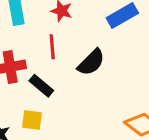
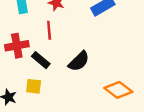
black semicircle: (91, 62) -> (79, 61), moved

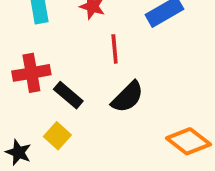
red line: (49, 30) -> (115, 49), moved
yellow square: (34, 86) -> (57, 136), turned 35

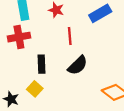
red cross: (31, 73) -> (19, 37), moved
black rectangle: (68, 95) -> (42, 64), turned 48

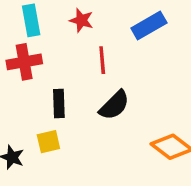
yellow square: (35, 89) -> (48, 142), turned 35

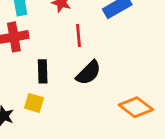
yellow square: (48, 142) -> (34, 103), turned 30

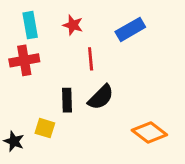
black rectangle: (43, 71) -> (67, 100), moved

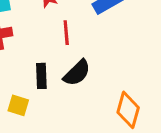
orange diamond: (149, 132) -> (128, 110), turned 68

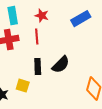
red line: (66, 33) -> (37, 37), moved

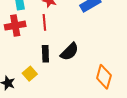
yellow square: (23, 86) -> (30, 74), turned 32

